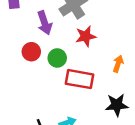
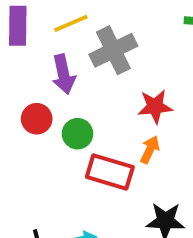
red star: (86, 36) -> (155, 107), moved
orange arrow: (118, 64) -> (150, 150), moved

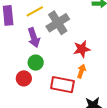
red circle: (37, 119) -> (24, 78), moved
green circle: (77, 134) -> (36, 63), moved

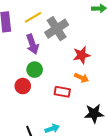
orange arrow: (81, 71) -> (82, 78), turned 96
red rectangle: (62, 85) -> (62, 92), size x0.7

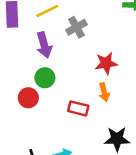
gray cross: (57, 29) -> (76, 27), size x0.7
orange arrow: (82, 78) -> (104, 92), turned 48

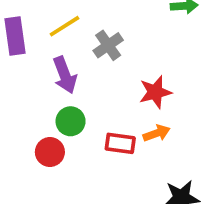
orange arrow: (104, 92) -> (157, 133), turned -90
red rectangle: (78, 108) -> (120, 143), moved

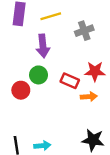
gray cross: (108, 45) -> (84, 31), moved
red rectangle: (120, 143) -> (70, 81), moved

